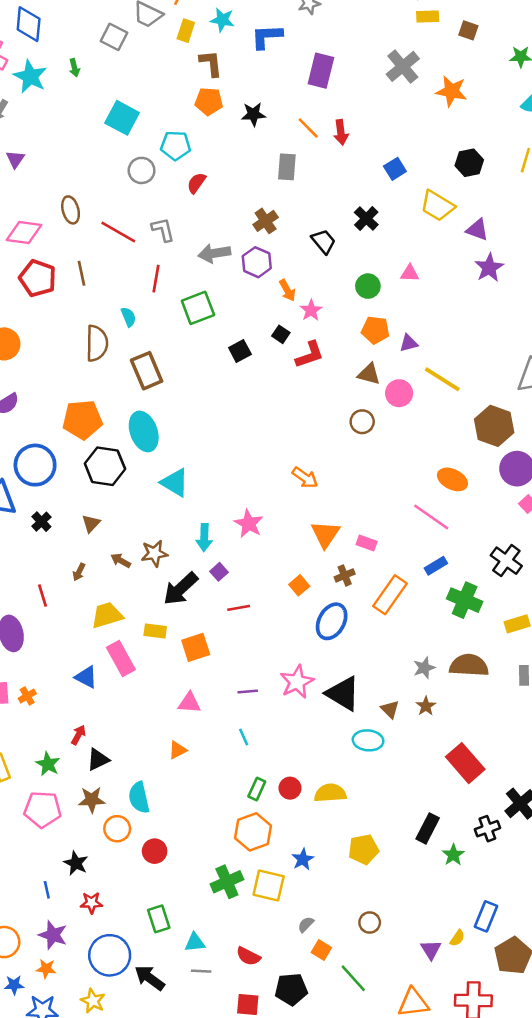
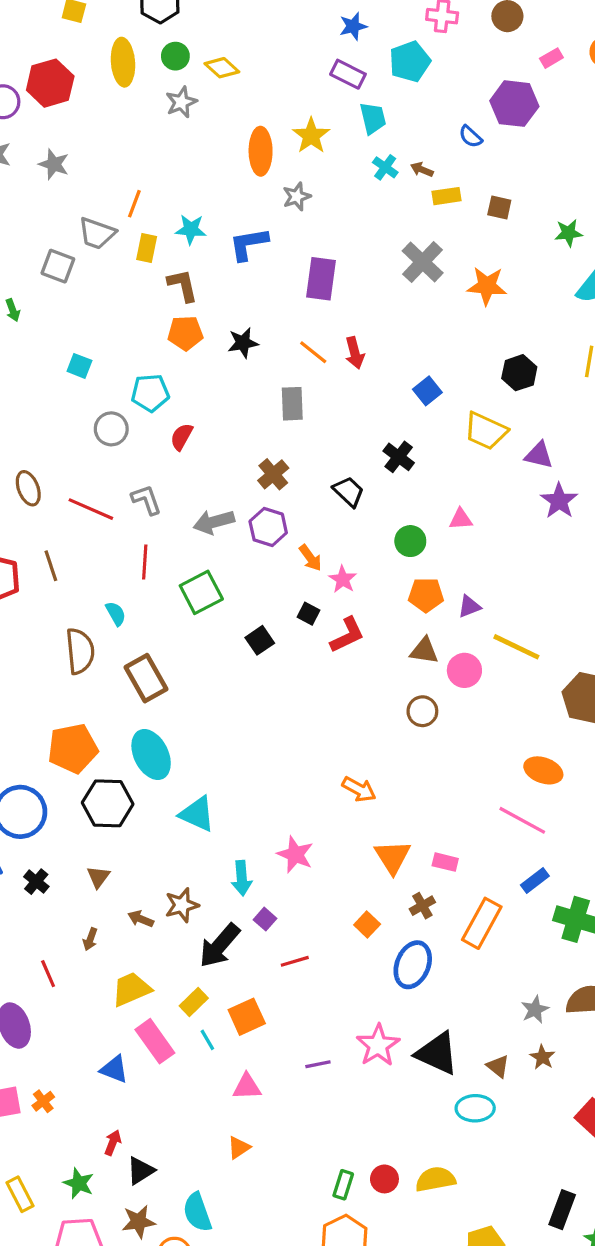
cyan square: (122, 118) -> (79, 366), size x0.6
yellow rectangle: (155, 631) -> (194, 1002), turned -45
cyan line: (244, 737) -> (207, 1040), moved

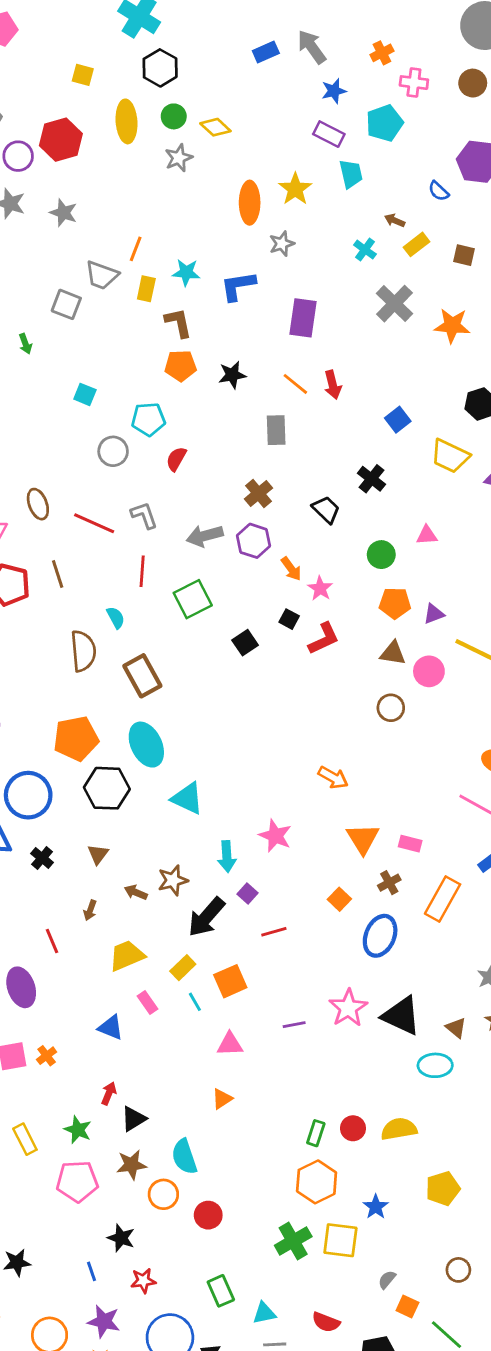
cyan cross: (385, 167) -> (365, 250), moved
yellow rectangle: (446, 196) -> (416, 244), turned -30
pink rectangle: (155, 1041) -> (148, 1003), size x0.6

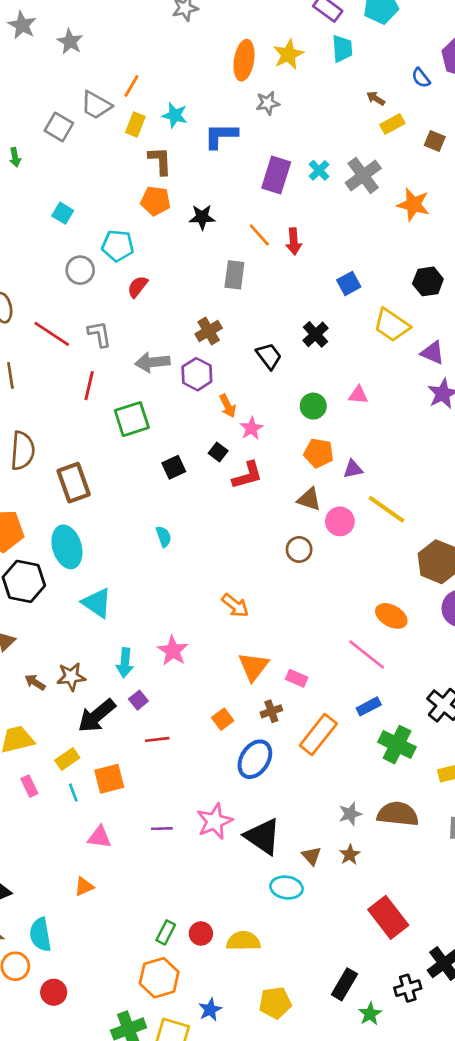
cyan cross: (365, 250) -> (319, 170), moved
cyan semicircle: (116, 617) -> (164, 537), moved

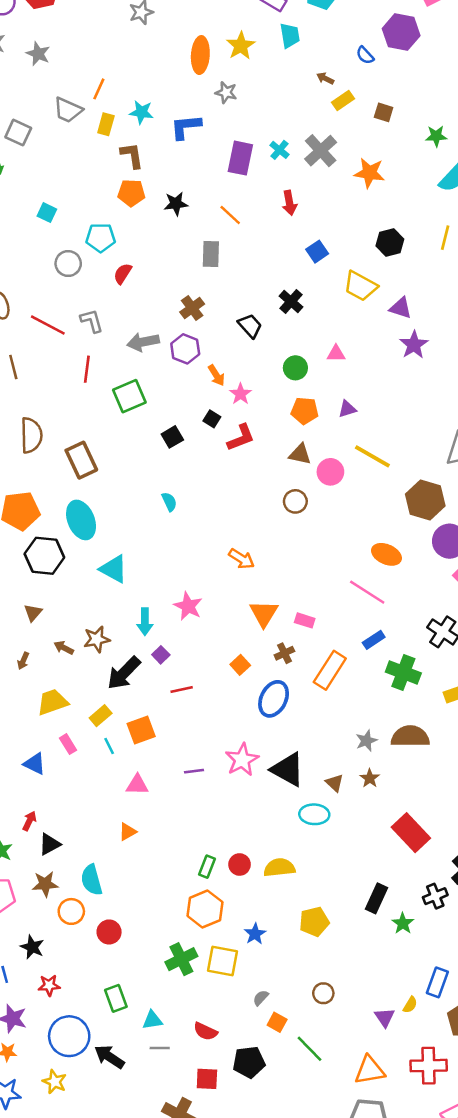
gray star: (268, 103) -> (226, 92), turned 30
gray square: (59, 127) -> (18, 133), moved
red arrow: (294, 241) -> (289, 203), moved
purple triangle: (353, 469) -> (347, 409), moved

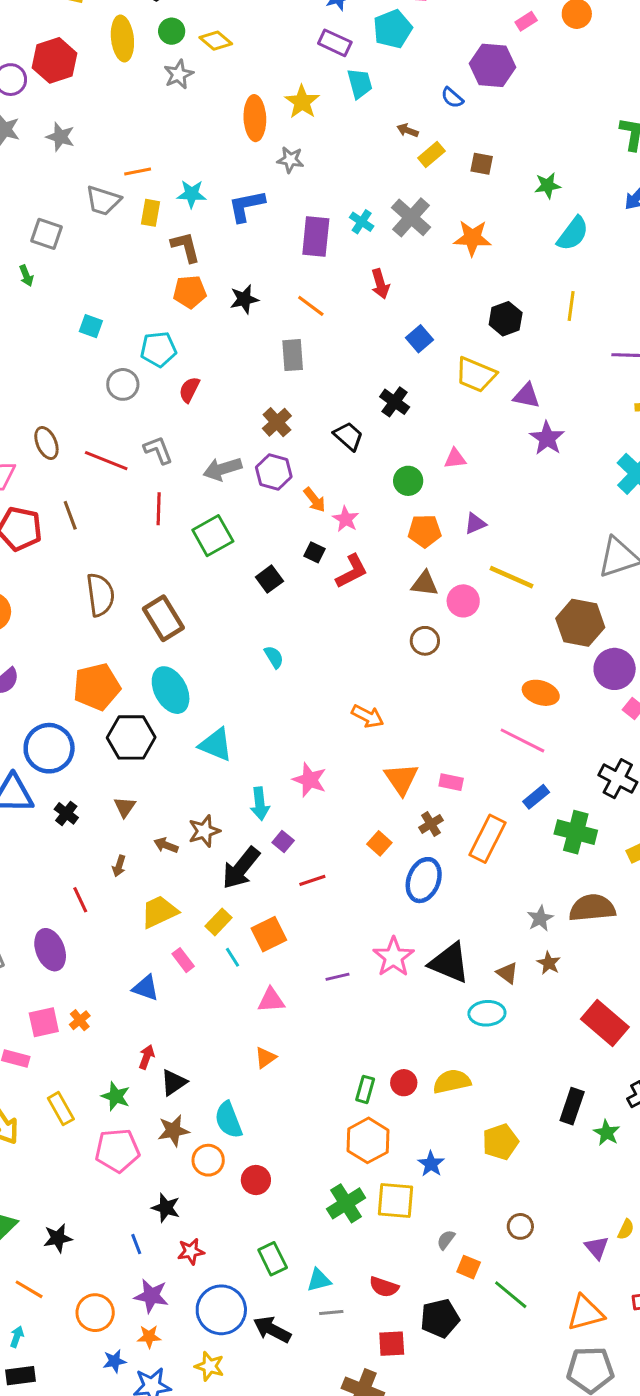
orange line: (99, 89) -> (138, 171), turned 60

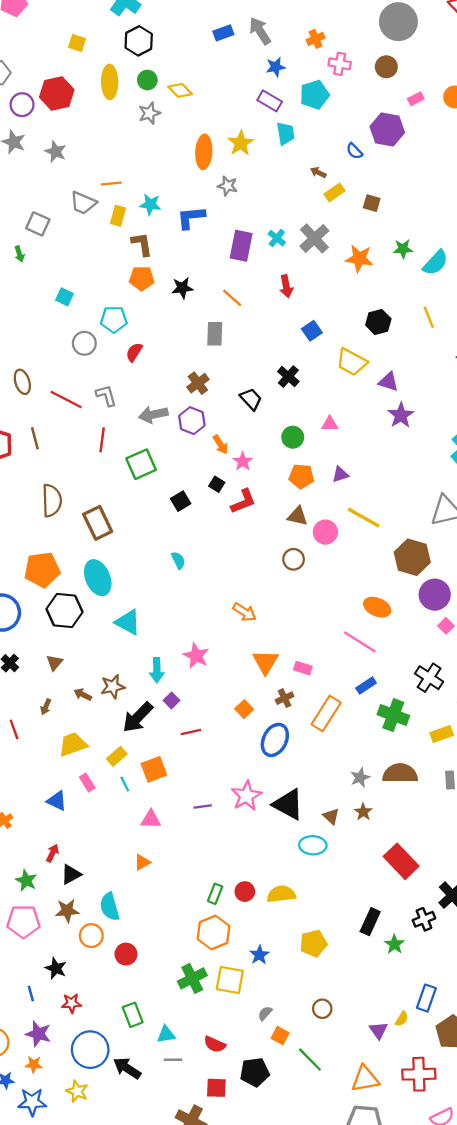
green star: (548, 185) -> (403, 249), moved
yellow line: (571, 306) -> (429, 317), turned -35

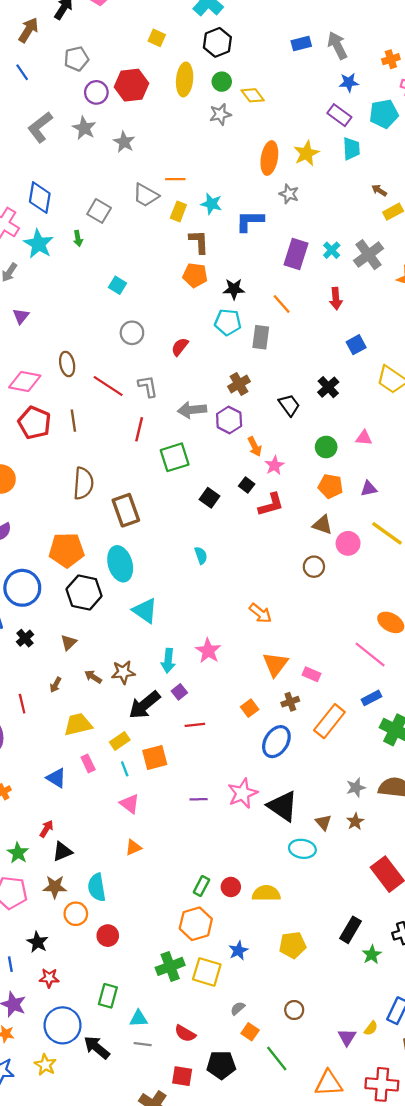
cyan pentagon: (114, 319) -> (228, 322), moved
black square: (181, 501) -> (210, 498), turned -30
pink triangle: (151, 819) -> (130, 804), moved, turned 30
green rectangle: (133, 1015) -> (108, 996), turned 30

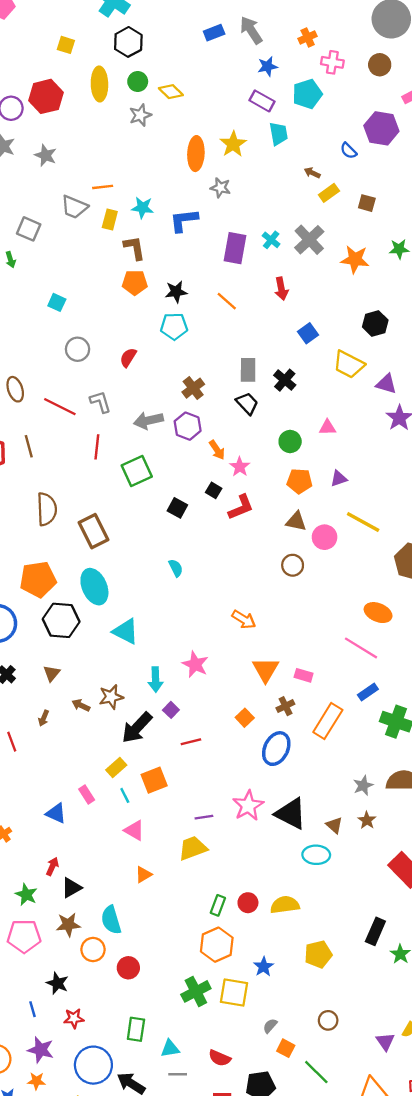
gray rectangle: (261, 337) -> (248, 370), moved
yellow trapezoid: (78, 724) -> (193, 848), moved

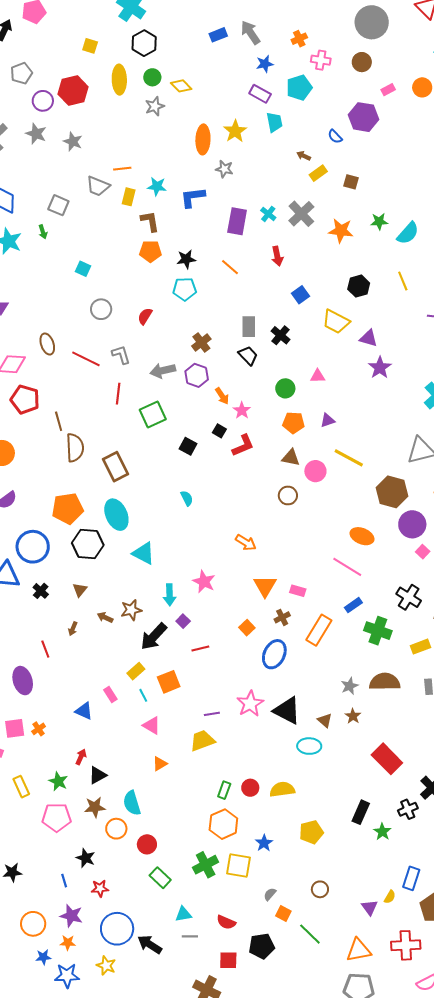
brown line: (29, 446) -> (59, 421), moved
green rectangle: (136, 1029) -> (160, 878), moved, turned -55

